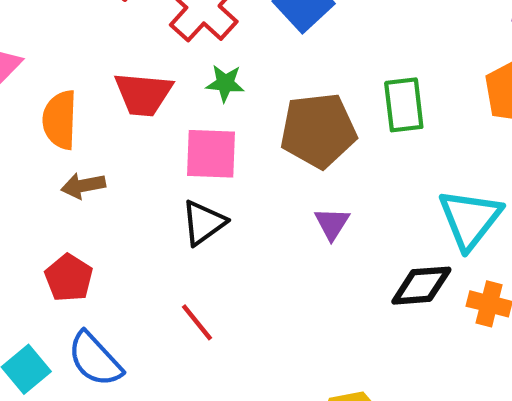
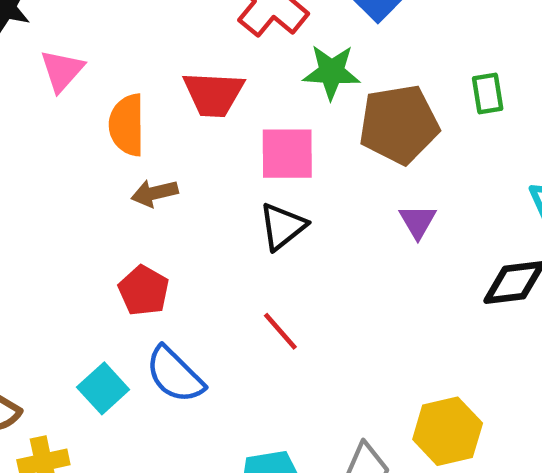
green star: (225, 83) -> (331, 72), moved, size x1.4
green rectangle: (404, 105) -> (488, 93), size x0.7

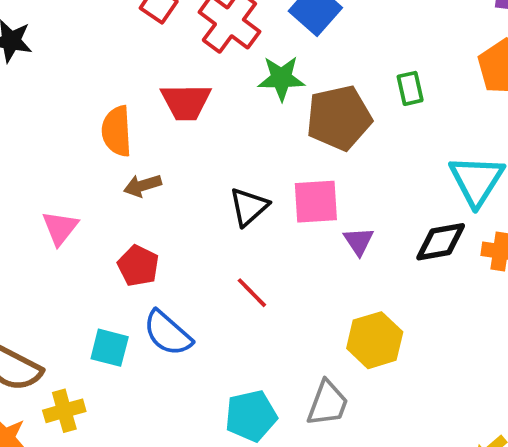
pink triangle: (62, 71) -> (60, 228), moved
pink square: (287, 154) -> (316, 202), moved
purple triangle: (418, 221) -> (359, 241), moved
cyan square: (103, 388) -> (110, 348), turned -30
yellow hexagon: (448, 431) -> (375, 340), moved

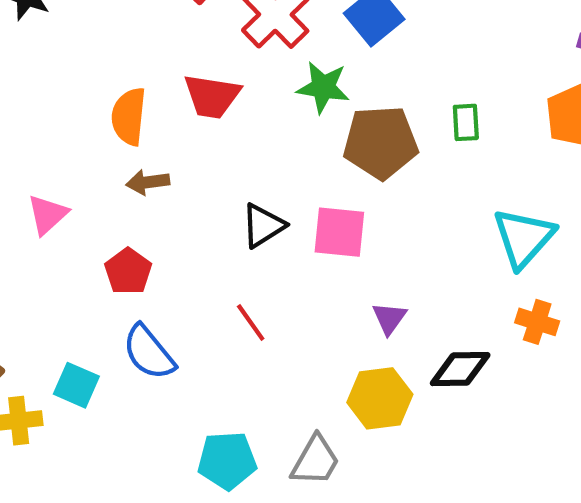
purple triangle: (359, 241) -> (389, 318), moved
black diamond: (441, 242) -> (460, 369), moved
cyan square: (110, 348) -> (76, 385), moved

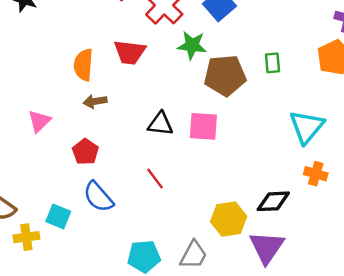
black triangle: (263, 226) -> (160, 124), turned 40
purple triangle: (389, 318) -> (267, 247), moved, size x1.8

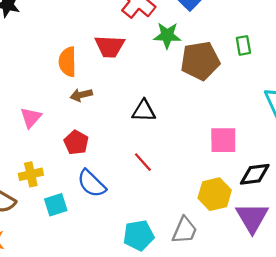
pink square: (203, 126) -> (223, 140), moved
cyan square: (58, 216) -> (56, 205), turned -35
yellow cross: (26, 237) -> (31, 174), moved

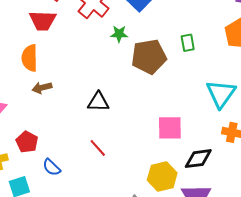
green star: (167, 35) -> (119, 34), size x0.7
red trapezoid: (110, 46) -> (43, 21), moved
red pentagon: (76, 142) -> (27, 142), moved
blue semicircle: (92, 184) -> (52, 167), size x0.7

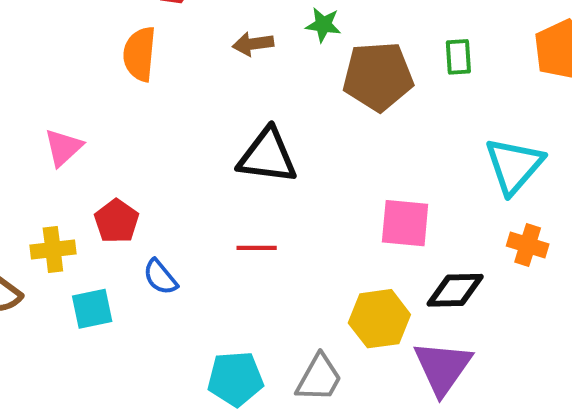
brown arrow: (42, 88) -> (253, 44), moved
black triangle: (98, 102) -> (267, 156), size x1.4
red line: (98, 148) -> (257, 248), turned -54

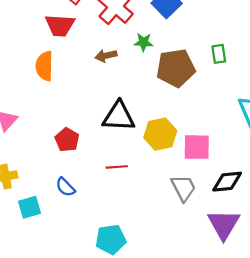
red pentagon: (117, 221) -> (67, 140), moved
yellow hexagon: (379, 319) -> (160, 134), moved
gray trapezoid: (319, 378) -> (183, 188), moved, turned -52

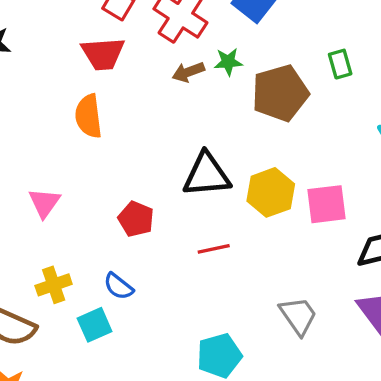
brown arrow: (106, 56) -> (188, 72), moved
blue semicircle: (65, 187) -> (118, 286), moved
gray trapezoid: (183, 188) -> (298, 316), moved

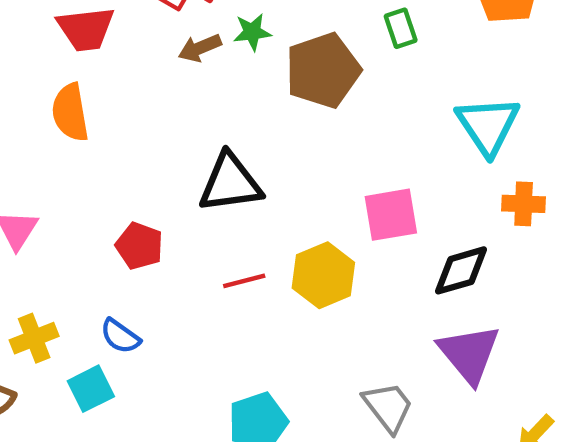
yellow hexagon: (271, 192) -> (323, 275), moved
gray trapezoid: (298, 316) -> (388, 407), moved

